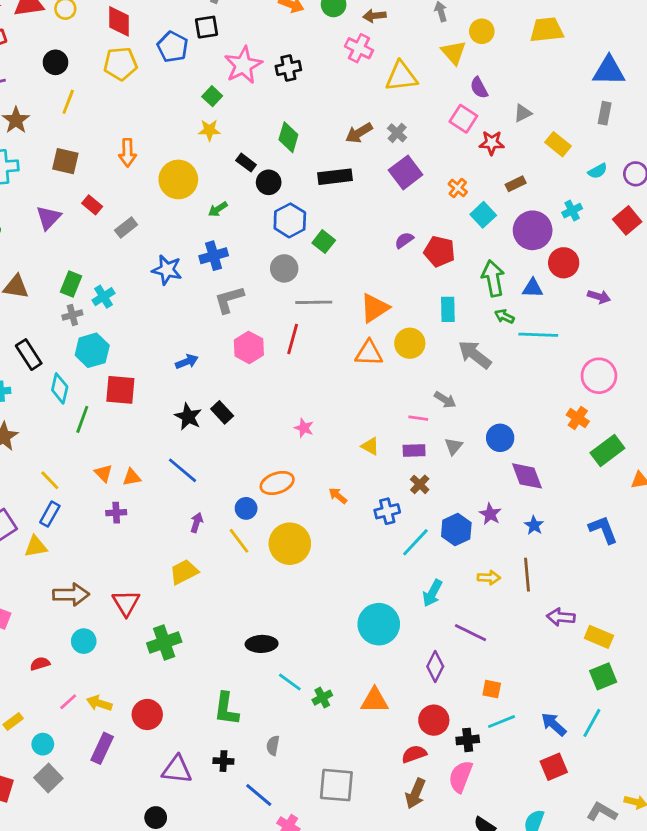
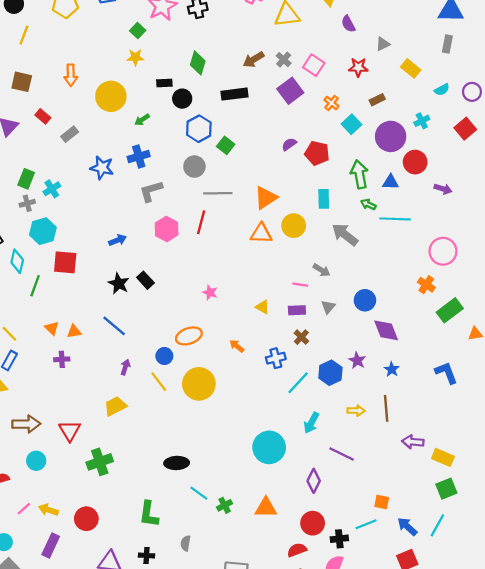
pink square: (463, 119) -> (314, 65), moved
black rectangle: (246, 163) -> (164, 83), turned -40
orange square: (492, 689) -> (382, 502), moved

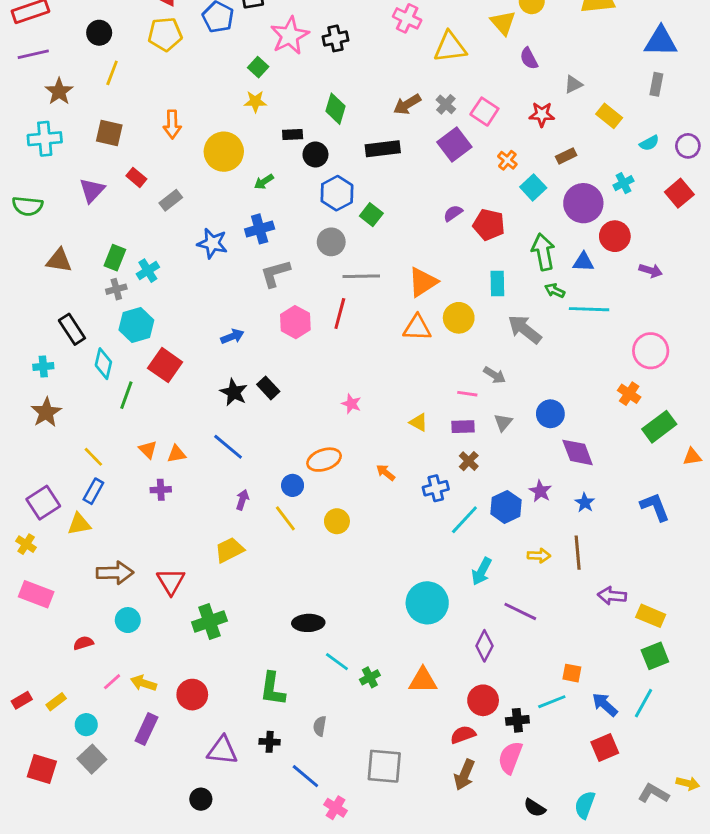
red square: (65, 262) -> (165, 365), turned 30
yellow circle: (199, 384) -> (337, 521), size x0.6

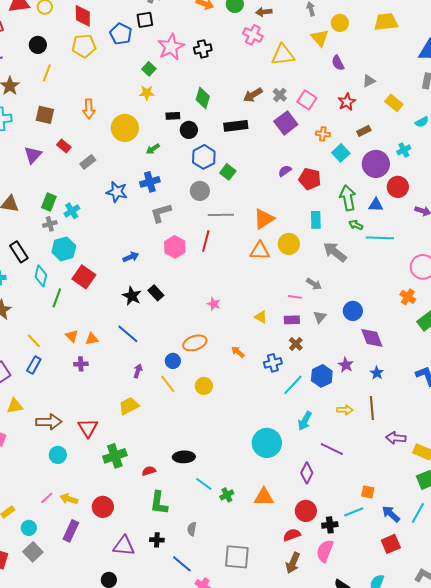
red star: (542, 114) -> (347, 102), turned -30
orange cross: (507, 160) -> (323, 134), turned -32
yellow triangle: (79, 524) -> (15, 406), moved
red semicircle: (83, 643) -> (149, 471), moved

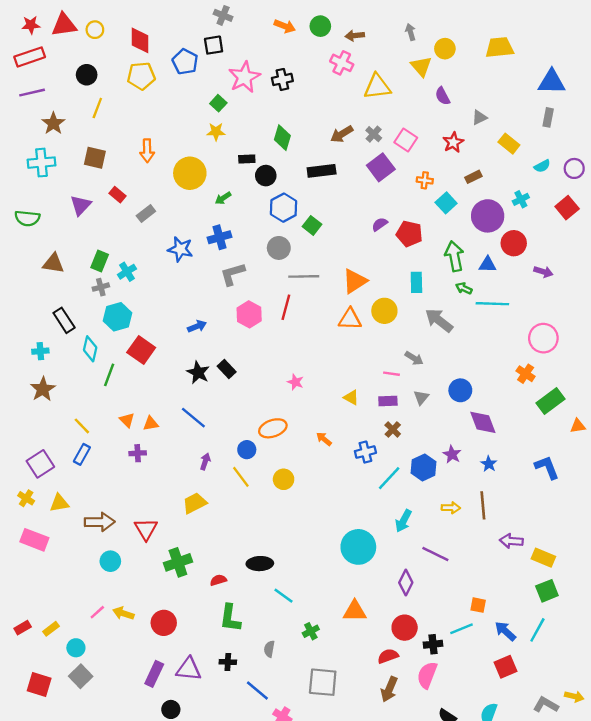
green cross: (227, 495) -> (311, 631), moved
purple rectangle: (71, 531) -> (154, 674), moved

